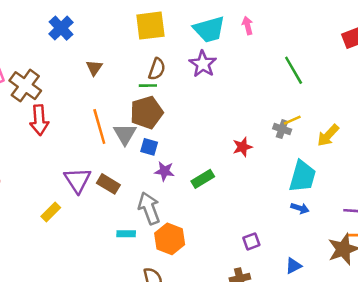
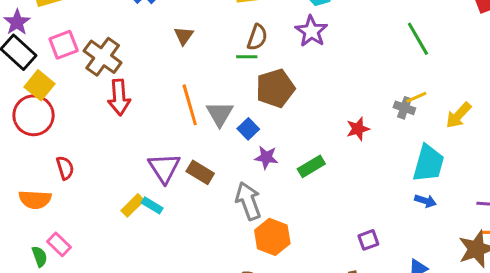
brown pentagon: (147, 112) -> (275, 88), moved
blue square: (149, 147) -> (248, 129), turned 30
cyan rectangle: (126, 234) -> (152, 205), moved, turned 30

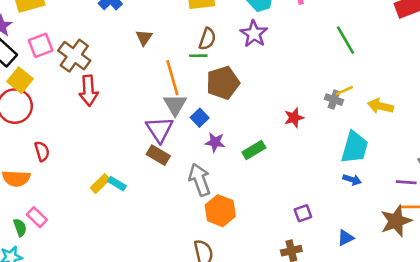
orange line: (190, 105) -> (172, 78), moved
yellow arrow: (458, 115) -> (380, 106), turned 60
purple triangle: (164, 168) -> (160, 129), moved

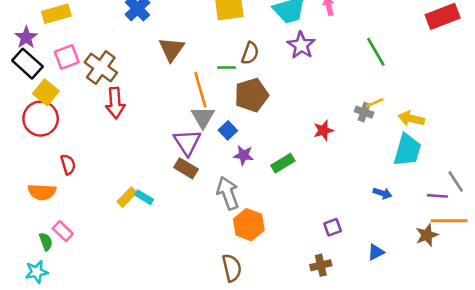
purple star: (254, 34) -> (301, 45), moved
brown triangle: (144, 38) -> (172, 49), size x1.5
brown semicircle: (207, 39) -> (250, 53), moved
cyan trapezoid: (355, 147) -> (407, 150), moved
brown star: (396, 221) -> (427, 235), size x0.7

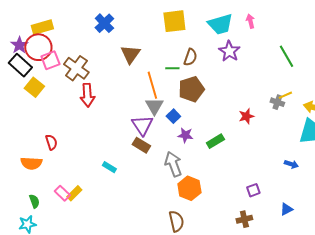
red circle: (41, 119) -> (38, 47), moved
yellow rectangle: (127, 197) -> (74, 193), moved
pink rectangle: (63, 231) -> (62, 193), moved

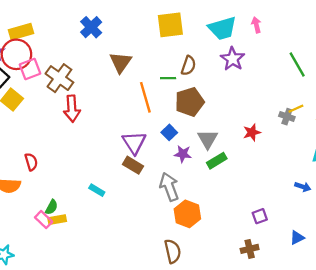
gray triangle: (154, 106) -> (208, 139), moved
yellow rectangle: (74, 193) -> (57, 220), turned 35
green semicircle: (34, 201) -> (52, 207), moved, turned 48

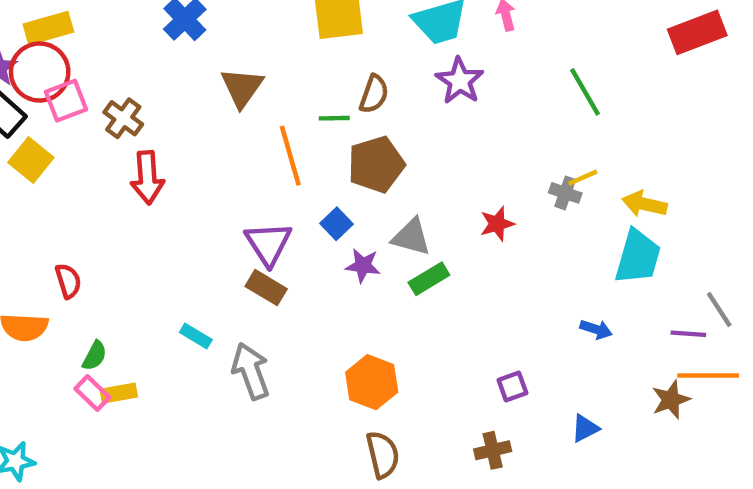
brown cross: (59, 78) -> (123, 118), size x0.7
gray triangle: (208, 139) -> (411, 237), turned -45
gray arrow: (169, 187) -> (251, 371), moved
green semicircle: (52, 207) -> (95, 356), moved
brown semicircle: (173, 251) -> (383, 455), moved

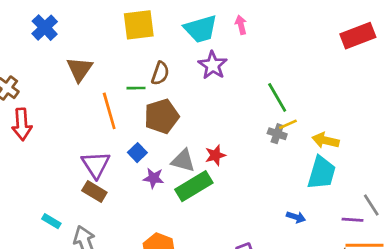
green line: (585, 92) -> (277, 97), moved
red star: (497, 224) -> (215, 155), moved
green rectangle: (429, 279) -> (194, 186), size x1.5

